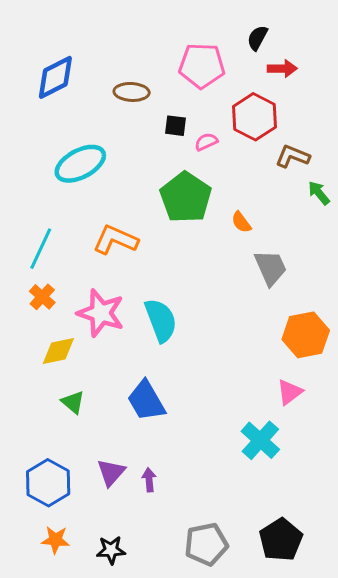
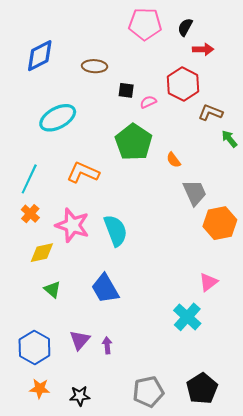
pink pentagon: (202, 66) -> (145, 24), moved
orange hexagon: (306, 335) -> (220, 223), moved

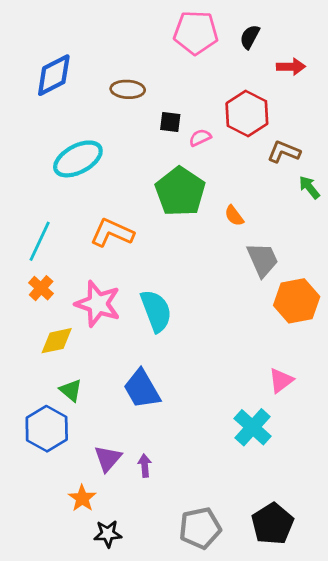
red arrow: (203, 49) -> (291, 67), moved
blue hexagon: (34, 347) -> (47, 429), moved
orange star: (40, 389) -> (82, 498), moved, turned 30

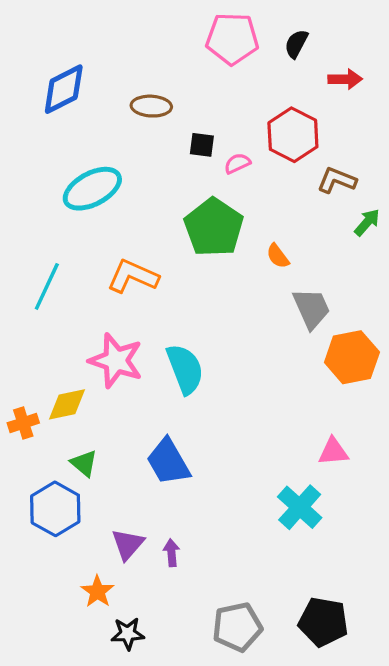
green arrow: (309, 187) -> (367, 222), turned 80
orange cross: (41, 288) -> (23, 423), moved, turned 30
pink triangle: (281, 380) -> (333, 452), turned 32
black pentagon: (272, 524) -> (323, 622), turned -30

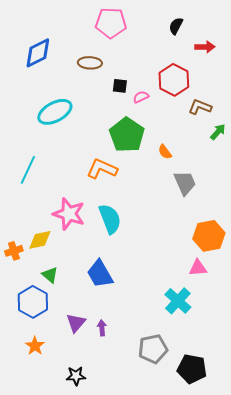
pink pentagon: (232, 39) -> (111, 23), moved
orange L-shape: (133, 276) -> (102, 169), moved
orange hexagon: (352, 357) -> (209, 236), moved
orange star: (97, 591) -> (35, 346), moved
gray pentagon: (237, 627) -> (153, 349), moved

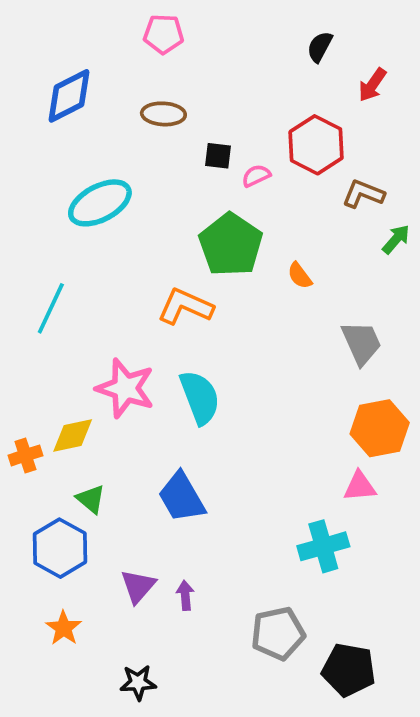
pink pentagon: (111, 23) -> (163, 34), moved, size x0.7
red arrow: (205, 47) -> (372, 85), turned 126
gray trapezoid: (185, 183) -> (361, 343), moved
cyan cross: (178, 301) -> (323, 546), turned 32

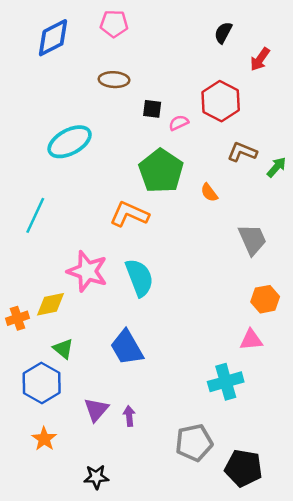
blue diamond: (69, 96) -> (53, 38), moved
brown L-shape: (363, 194) -> (242, 152), moved
orange hexagon: (380, 428) -> (265, 299), size x0.7

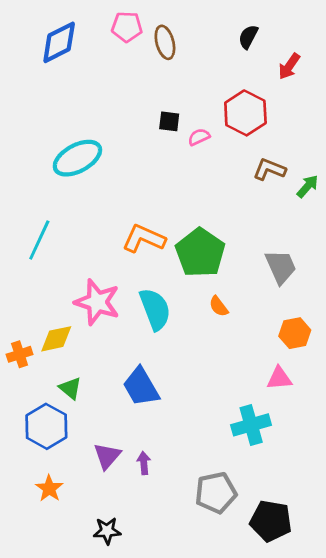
brown ellipse: (114, 80) -> (165, 42), moved, turned 72
green pentagon: (161, 171) -> (200, 253), moved
orange semicircle: (209, 193) -> (219, 306), moved

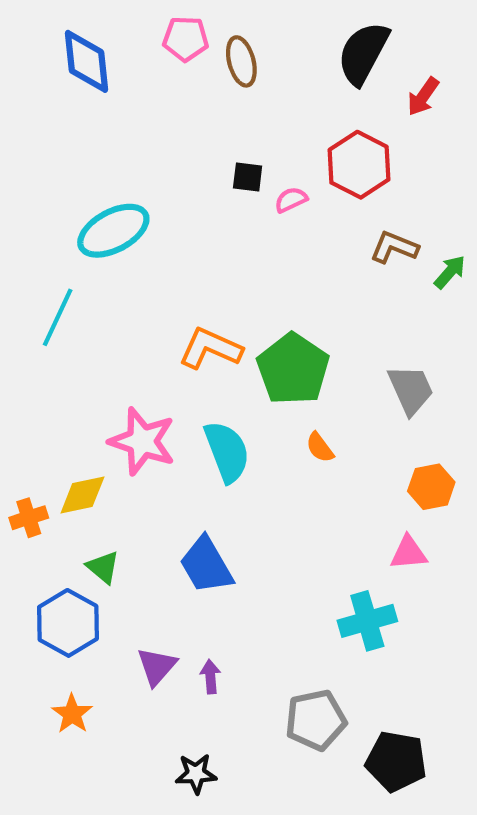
black semicircle: (248, 37) -> (363, 53), size x1.8
blue diamond: (59, 42) -> (87, 61), turned -69
cyan line: (39, 240) -> (58, 317), moved
black star: (107, 531) -> (196, 774), moved

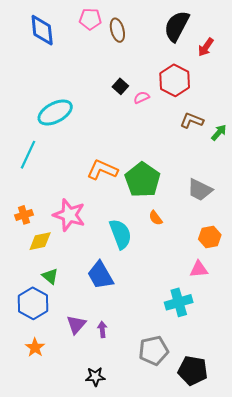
black square: (248, 177) -> (120, 86), turned 35
gray trapezoid: (411, 390) -> (200, 190), turned 140
cyan semicircle: (227, 452) -> (120, 234), moved
orange cross: (29, 518) -> (24, 215), moved

